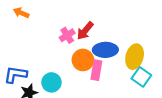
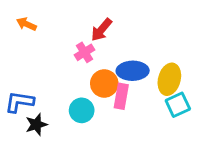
red arrow: (85, 31) -> (101, 30), moved
cyan square: (141, 77) -> (178, 105), turned 30
cyan circle: (51, 82) -> (82, 110), moved

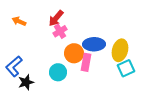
orange arrow: (26, 24) -> (19, 21), moved
red arrow: (101, 30) -> (56, 18), moved
blue L-shape: (19, 102) -> (14, 66), turned -50

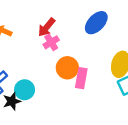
blue ellipse: (94, 44) -> (96, 23), moved, turned -45
cyan circle: (58, 72) -> (25, 90), moved

